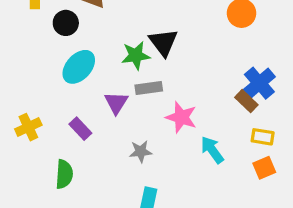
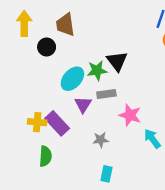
cyan ellipse: (79, 67) -> (72, 79), moved
yellow cross: (28, 127) -> (37, 122), moved, turned 30
purple rectangle: (80, 129) -> (57, 123), size x1.5

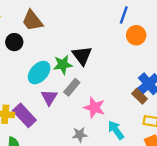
brown trapezoid: (65, 25) -> (32, 21), turned -30
gray rectangle: (106, 94) -> (72, 87), turned -42
gray star: (101, 140) -> (80, 135), moved

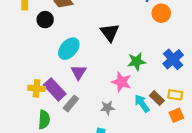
green star: (63, 65) -> (137, 62), moved
gray rectangle: (72, 87) -> (71, 103), moved
brown rectangle: (140, 96) -> (157, 98), moved

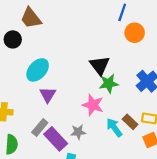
black triangle: (110, 32) -> (100, 65), moved
purple rectangle: (55, 89) -> (56, 139), moved

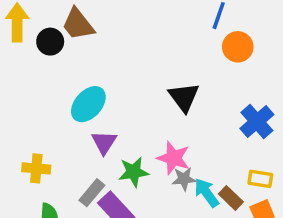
black circle: (13, 39) -> (50, 42), moved
green star: (109, 83) -> (134, 172), moved
brown rectangle: (130, 122) -> (231, 198), moved
gray star: (78, 132) -> (184, 179), moved

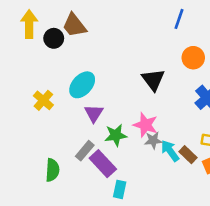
orange circle: (238, 47) -> (193, 58), moved
yellow cross: (36, 168) -> (43, 100), moved, turned 36

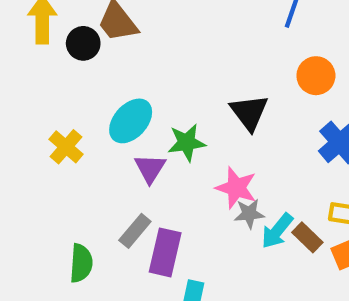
green star: (116, 135) -> (187, 143), moved
cyan arrow: (170, 151) -> (277, 231), turned -105
purple rectangle: (103, 164) -> (165, 252), turned 56

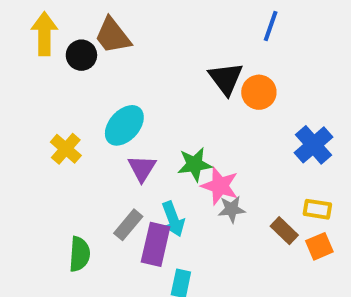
orange circle: (316, 76) -> (259, 92), moved
black triangle: (249, 112) -> (226, 79), moved
green star: (187, 143) -> (195, 164), moved
cyan arrow: (277, 231) -> (173, 219), moved, turned -60

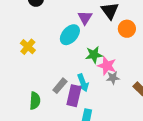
orange circle: (259, 92) -> (127, 29), moved
cyan ellipse: (124, 125) -> (70, 35), moved
purple triangle: (142, 168) -> (85, 18), moved

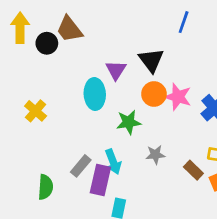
orange circle: (127, 29) -> (154, 94), moved
cyan ellipse: (70, 35) -> (95, 94), turned -45
pink star: (107, 66) -> (178, 97), moved

